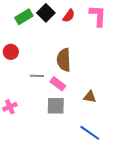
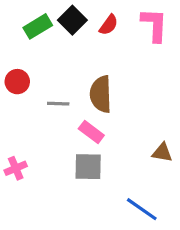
gray line: (37, 76) -> (58, 104), moved
brown triangle: (90, 97) -> (162, 152), moved

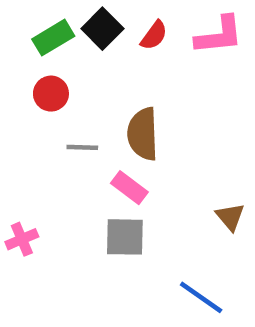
pink L-shape: (154, 25) -> (219, 35), turned 81
red circle: (17, 82) -> (51, 94), moved
brown triangle: (162, 152) -> (230, 217), turned 40

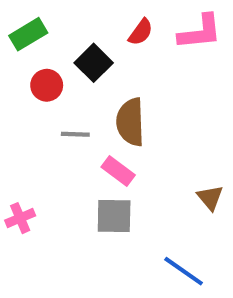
black square: (102, 29) -> (94, 63), moved
green rectangle: (53, 38) -> (28, 34), moved

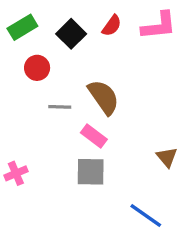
black square: (94, 63) -> (71, 34), moved
brown semicircle: (130, 122) -> (104, 97), turned 147

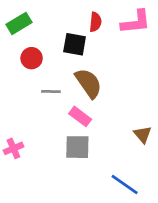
red semicircle: (112, 26) -> (95, 22), turned -30
black square: (71, 34) -> (75, 44), moved, turned -35

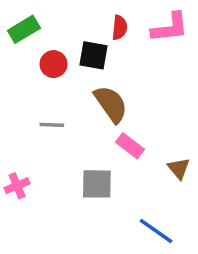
red circle: (32, 58) -> (54, 64), moved
gray line: (51, 91) -> (52, 125), moved
pink rectangle: (80, 116) -> (130, 146), moved

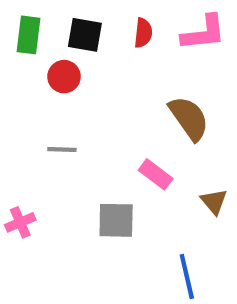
green rectangle: (24, 29) -> (29, 35), turned -52
black square: (93, 55) -> (85, 35), moved
brown semicircle: (111, 104) -> (189, 118), moved
blue line: (156, 231) -> (187, 277), turned 42

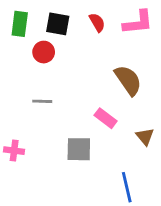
red semicircle: (143, 33) -> (97, 22), turned -36
pink cross: (20, 222) -> (14, 151), turned 30

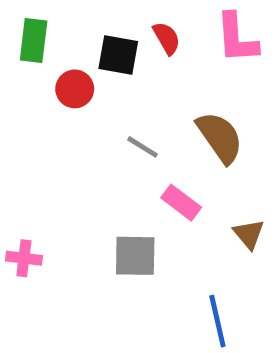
pink L-shape: (138, 22) -> (237, 38), turned 92
black square: (58, 24) -> (118, 55), moved
gray line: (42, 101) -> (142, 147), moved, turned 30

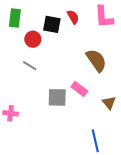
gray line: (142, 147) -> (30, 66), moved
gray square: (135, 256) -> (57, 97), moved

